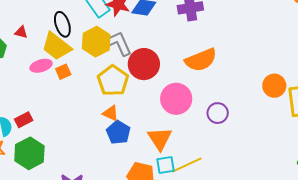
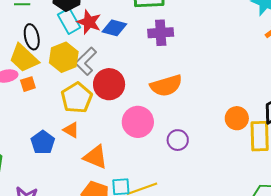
gray L-shape: (119, 43) -> (86, 61), turned -116
blue pentagon: (118, 132) -> (43, 142), moved
orange triangle: (160, 139) -> (95, 157), moved, turned -40

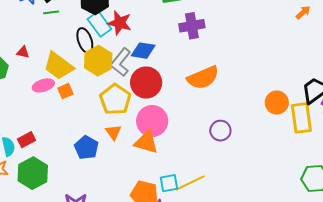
blue diamond: (114, 28) -> (143, 51), moved
black ellipse: (32, 37) -> (85, 40), moved
pink circle: (138, 122) -> (152, 121), moved
orange triangle: (71, 130) -> (113, 132), turned 30
orange triangle: (95, 157) -> (146, 142), moved

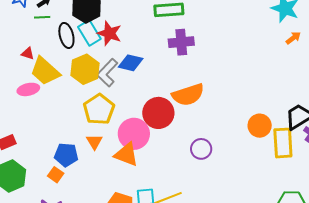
black ellipse: (85, 40) -> (66, 35), moved
red triangle: (23, 52) -> (28, 53), moved
red circle: (146, 82) -> (158, 113), moved
orange square: (65, 91) -> (56, 175), moved, turned -35
blue pentagon: (86, 148) -> (66, 155), turned -30

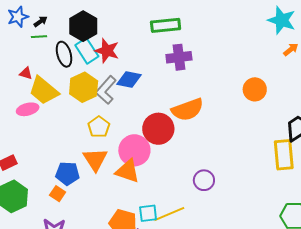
yellow pentagon: (99, 109) -> (99, 127), size x0.7
orange circle: (260, 126) -> (255, 89), moved
orange triangle: (94, 142) -> (95, 159), size x1.5
purple circle: (201, 149) -> (204, 180), moved

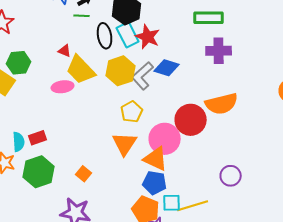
blue pentagon: (67, 173) -> (155, 183), moved

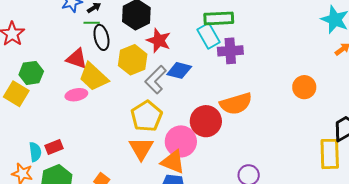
cyan rectangle: (128, 35) -> (209, 36), moved
black ellipse: (105, 36) -> (101, 37), moved
red triangle: (65, 51) -> (77, 59), size x1.6
yellow hexagon: (121, 71) -> (133, 60), moved
yellow pentagon: (132, 112) -> (147, 116), size x1.4

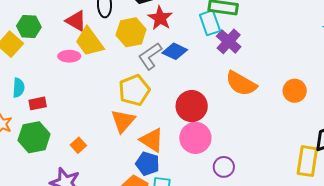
purple cross: (230, 51) -> (229, 41), turned 35
orange semicircle: (236, 104) -> (241, 83), moved, turned 36
pink circle: (181, 141) -> (195, 138), moved
cyan semicircle: (35, 152) -> (19, 88), moved

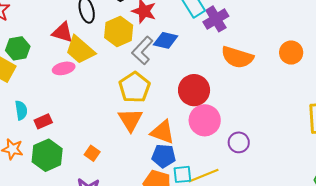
purple cross: (229, 41) -> (216, 19), turned 30

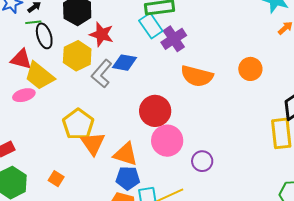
yellow pentagon: (135, 87) -> (78, 124), moved

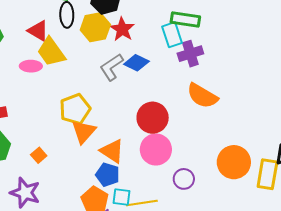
yellow hexagon: (77, 56) -> (95, 27), moved
orange circle: (250, 69) -> (234, 162), moved, size x1.4

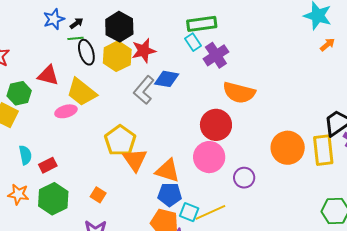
red star: (122, 29) -> (144, 51), turned -30
red triangle: (38, 31) -> (48, 75), moved
cyan rectangle: (172, 35) -> (193, 42), size x0.7
red circle: (153, 118) -> (216, 125), moved
cyan square: (121, 197) -> (189, 212), turned 30

